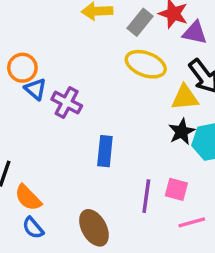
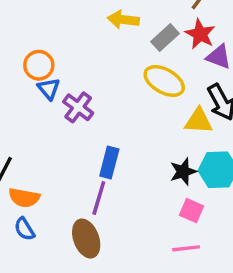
black star: (182, 132) -> (183, 172), moved
pink square: (176, 189) -> (192, 211), moved
purple line: (146, 196) -> (99, 198), moved
orange semicircle: (28, 198) -> (24, 198), turned -44

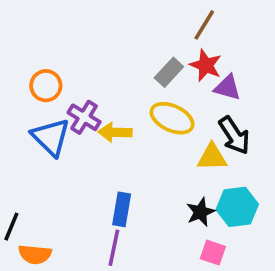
yellow arrow: (123, 20) -> (115, 132), moved
orange circle: (39, 65) -> (46, 86), moved
blue triangle: (49, 89) -> (51, 137), size x1.6
purple cross: (78, 107) -> (84, 117), moved

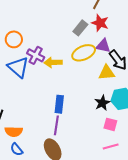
purple triangle: (227, 88) -> (103, 46), moved
yellow ellipse: (172, 118) -> (84, 53), turned -45

